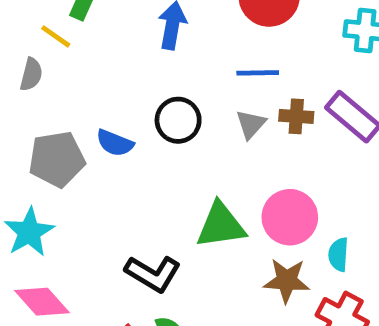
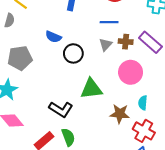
black circle: (178, 120) -> (73, 53), moved
blue semicircle: (115, 143) -> (53, 37), moved
pink circle: (290, 217) -> (131, 72), moved

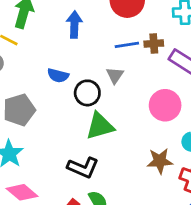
brown cross: (126, 42) -> (154, 44), moved
gray triangle: (106, 45) -> (115, 75), moved
green triangle: (91, 89) -> (100, 126), moved

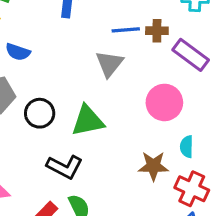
blue semicircle: (58, 75) -> (18, 52), moved
gray triangle: (115, 75) -> (109, 64), size x1.4
black circle: (87, 93) -> (40, 113), moved

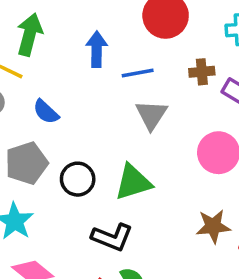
blue line: (126, 30) -> (138, 73), moved
blue semicircle: (18, 52) -> (46, 112), turned 30

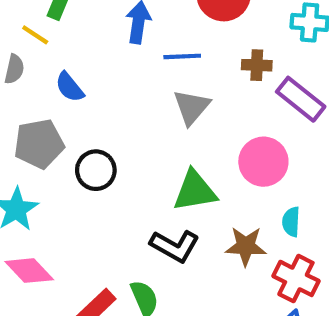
green triangle: (133, 182) -> (195, 191), moved
black L-shape: (112, 237) -> (175, 246), moved

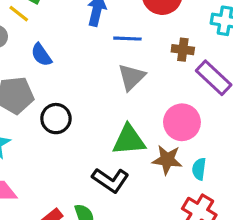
brown star: (246, 246) -> (167, 160), moved

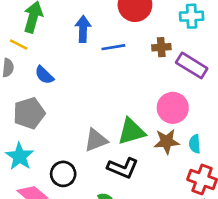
gray triangle: (131, 77) -> (96, 140), moved, turned 35
black circle: (56, 119) -> (63, 174), moved

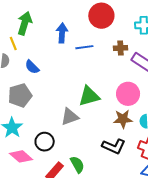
yellow line: (19, 44) -> (13, 44), turned 40
green triangle: (131, 131) -> (89, 96), moved
black L-shape: (123, 168) -> (114, 146), moved

